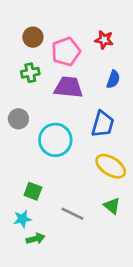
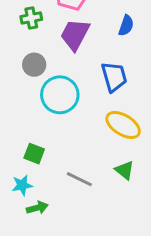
purple trapezoid: (69, 87) -> (75, 35), turned -68
gray circle: (18, 119) -> (34, 65), moved
blue trapezoid: (103, 124) -> (114, 77), turned -32

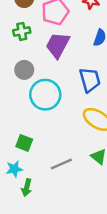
gray line: (79, 179) -> (61, 164), turned -50
green arrow: (37, 208) -> (27, 188), turned 119

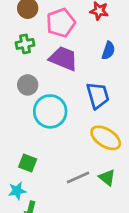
purple trapezoid: (58, 45) -> (63, 58), turned 84
gray line: (61, 164) -> (78, 178), moved

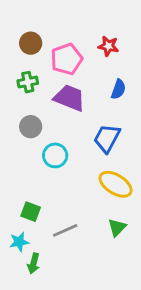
blue trapezoid: (98, 96) -> (107, 138), turned -136
cyan circle: (50, 111) -> (55, 155), size x0.7
gray line: (78, 178) -> (65, 230), moved
green triangle: (107, 178) -> (117, 227), turned 36

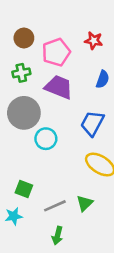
gray circle: (31, 127) -> (24, 113), size x1.6
green triangle: (117, 227) -> (85, 203), moved
green arrow: (34, 263) -> (57, 236), moved

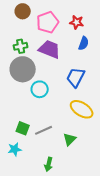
red star: (94, 41) -> (77, 22), moved
green cross: (21, 73) -> (21, 46), moved
gray line: (55, 206) -> (44, 130), moved

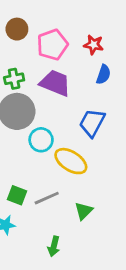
yellow ellipse: (82, 109) -> (71, 161), moved

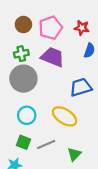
brown circle: (17, 29) -> (23, 25), moved
blue trapezoid: (92, 123) -> (81, 87), turned 45
cyan circle: (41, 140) -> (27, 115), moved

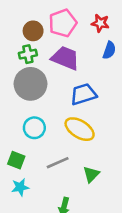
brown circle: (23, 25) -> (33, 31), moved
blue trapezoid: (81, 87) -> (83, 94), moved
green square: (23, 142) -> (16, 160), moved

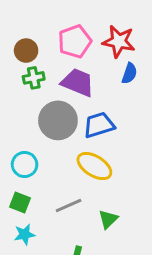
red star: (100, 23) -> (119, 41), size x1.5
brown circle: (33, 31) -> (26, 51), moved
gray circle: (30, 84) -> (58, 120), moved
cyan circle: (34, 128) -> (25, 164), moved

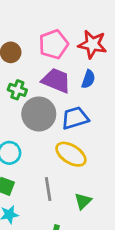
blue semicircle: (129, 73) -> (88, 79), moved
green cross: (34, 78) -> (17, 90), moved, turned 30
gray line: (69, 206) -> (48, 189), turned -75

